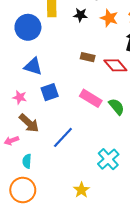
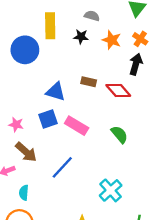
blue triangle: (33, 66) -> (56, 92), moved
pink rectangle: (91, 98) -> (77, 126), moved

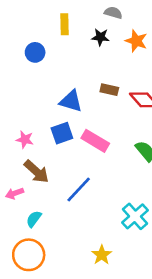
yellow rectangle: (50, 26) -> (65, 24), size x0.7
blue circle: (25, 50) -> (35, 52), size x0.6
cyan semicircle: (24, 193) -> (34, 219), turned 32

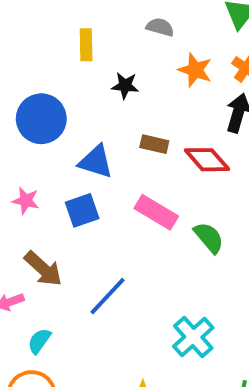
black star: (100, 37) -> (125, 86), moved
blue circle: (35, 52) -> (41, 119), moved, size x1.6
pink star: (25, 140) -> (26, 201), moved
pink rectangle: (95, 141) -> (156, 212), moved

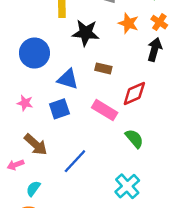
black star: (125, 86) -> (86, 33), size x1.6
red diamond: (207, 160) -> (134, 93), moved, turned -72
green semicircle: (209, 238) -> (134, 139), moved

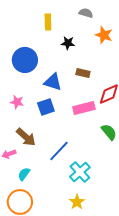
black star: (86, 33) -> (68, 43), size x0.6
pink rectangle: (105, 110) -> (84, 108), turned -45
cyan cross: (127, 186) -> (80, 172), moved

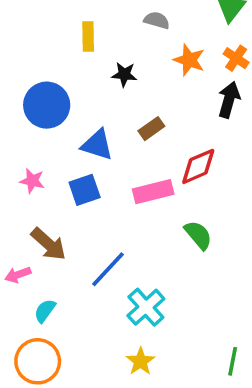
brown rectangle: (83, 73) -> (151, 129), turned -48

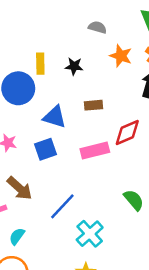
yellow rectangle: (88, 37) -> (40, 64), moved
brown rectangle: (151, 129) -> (94, 105), turned 30
green semicircle: (198, 235) -> (134, 200), moved

